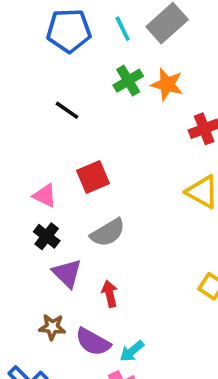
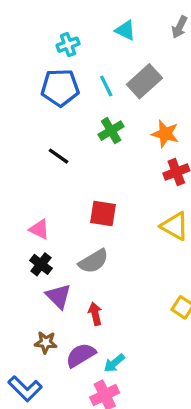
orange star: (167, 84) -> (165, 134), moved
red square: (93, 177) -> (103, 213), moved, turned 32
purple semicircle: (93, 342) -> (81, 355), turned 120

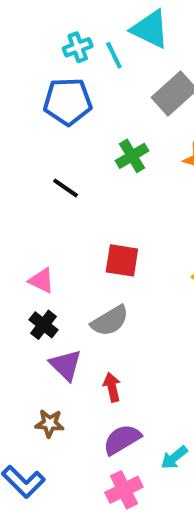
cyan triangle: (125, 30) -> (150, 29), size x1.5
cyan line: (106, 86) -> (114, 55), moved
purple semicircle: (81, 355) -> (122, 439), moved
cyan arrow: (114, 363) -> (174, 458), moved

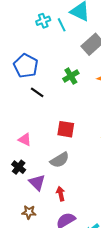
blue pentagon: (68, 102) -> (26, 66), moved, turned 30
black cross: (43, 325) -> (19, 167), moved

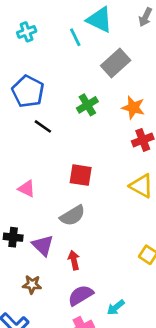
cyan cross: (43, 21) -> (27, 32), moved
black cross: (19, 167) -> (13, 237), moved, turned -32

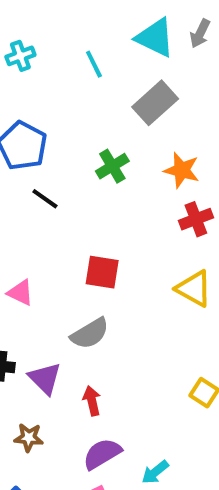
cyan triangle: (100, 20) -> (155, 38), moved

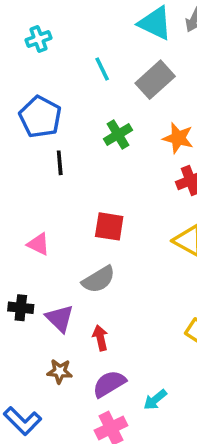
cyan line: (94, 64) -> (102, 69), moved
black line: (45, 199) -> (60, 163), turned 50
brown star: (29, 438) -> (60, 371), moved

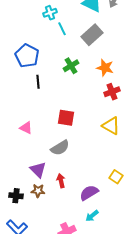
cyan cross: (38, 39) -> (50, 13), moved
black cross: (21, 308) -> (16, 196), moved
brown star: (60, 371) -> (38, 191), moved
purple semicircle: (109, 384) -> (89, 193), moved

